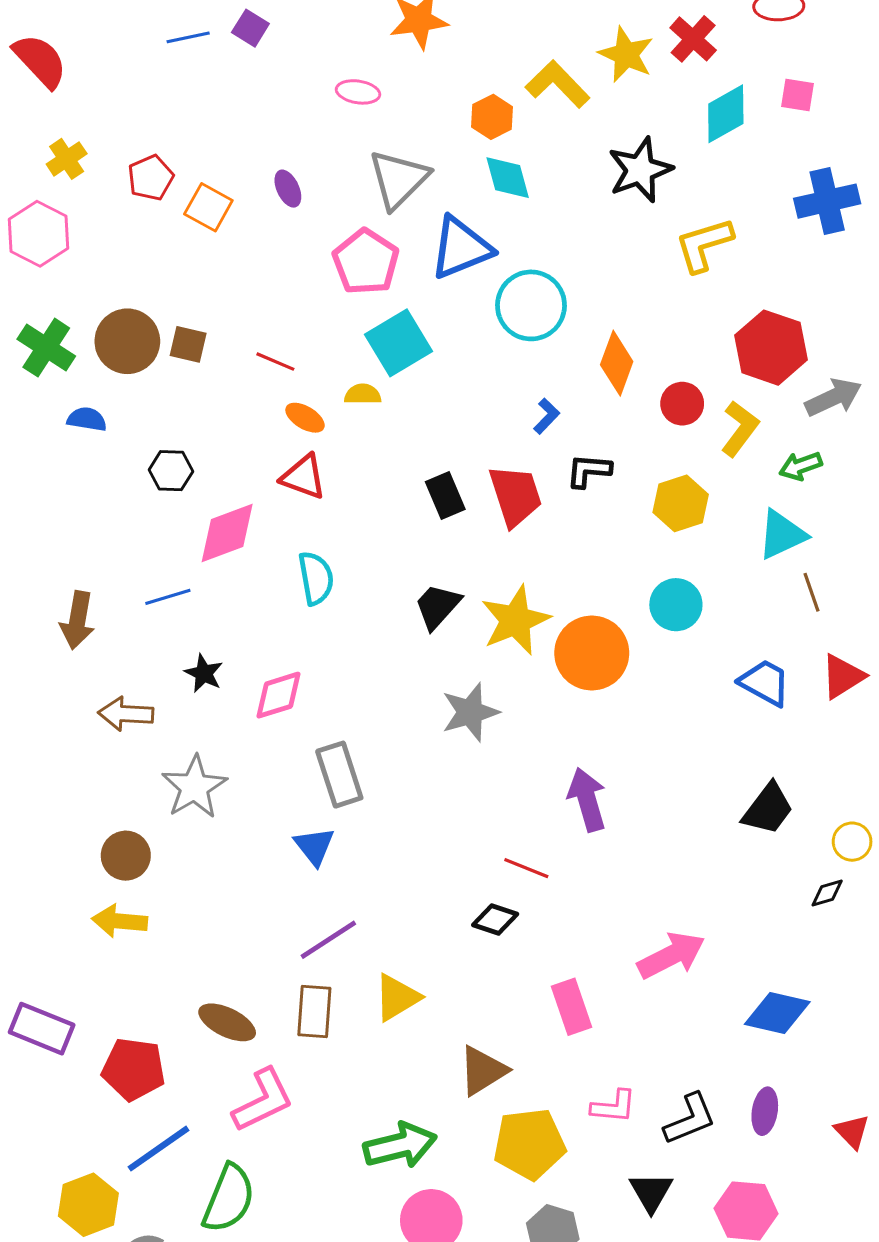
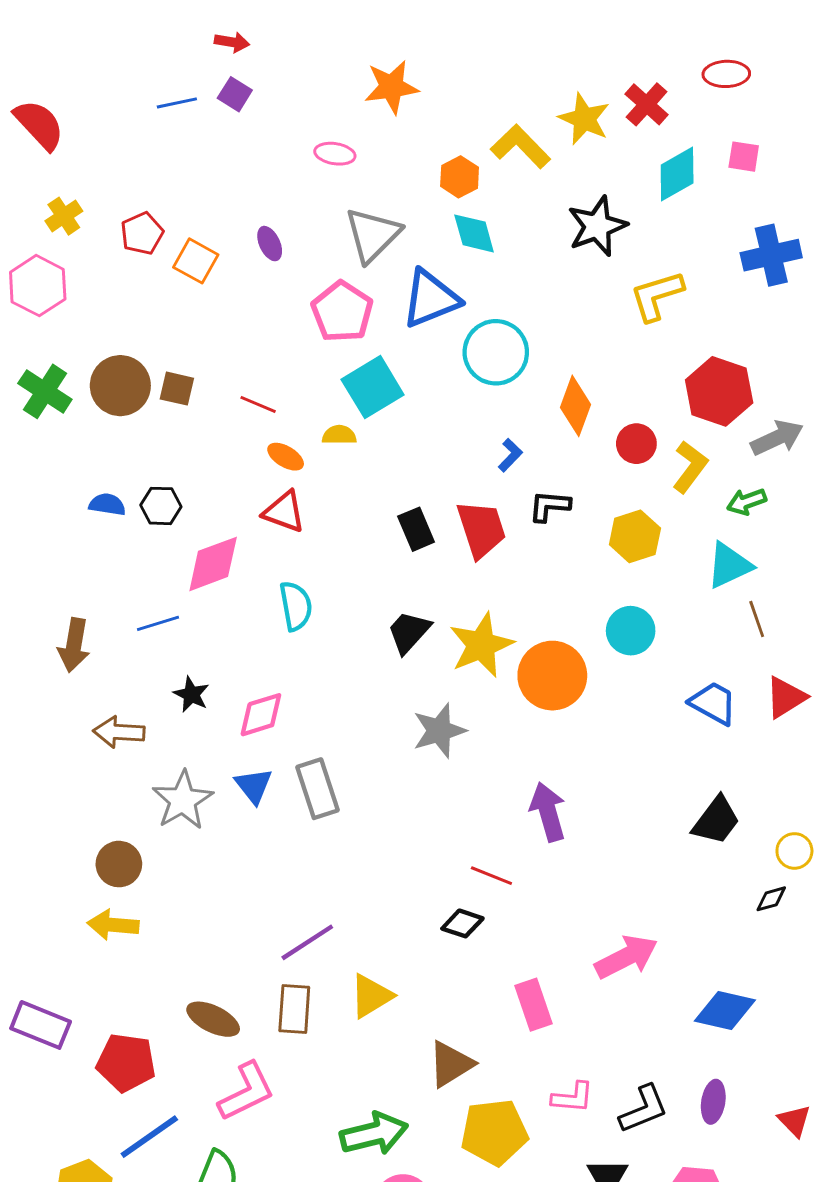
blue semicircle: (87, 419) -> (107, 504), moved
blue triangle: (314, 846) -> (254, 786), moved

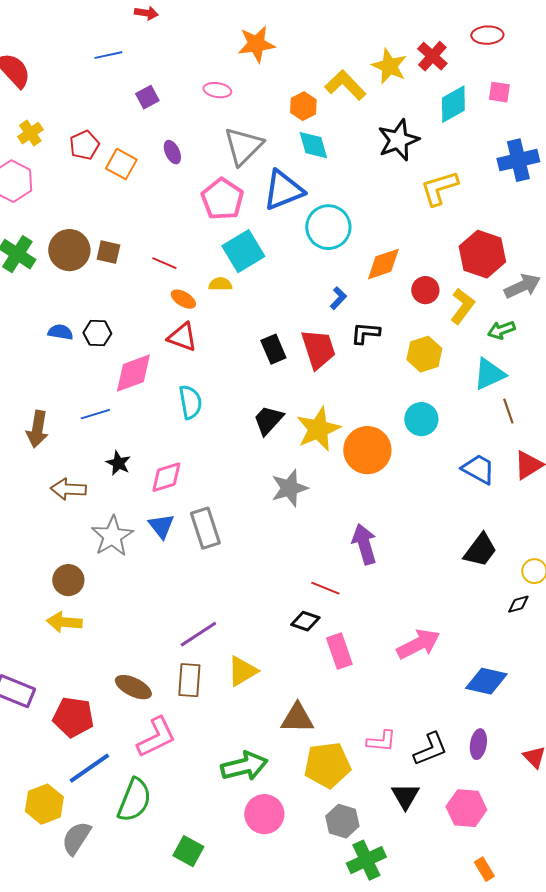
purple square: (235, 94) -> (147, 97), moved, turned 30
orange diamond: (576, 406) -> (383, 264), turned 51
pink rectangle: (533, 1005) -> (339, 651), moved
brown triangle: (451, 1064) -> (297, 718), turned 33

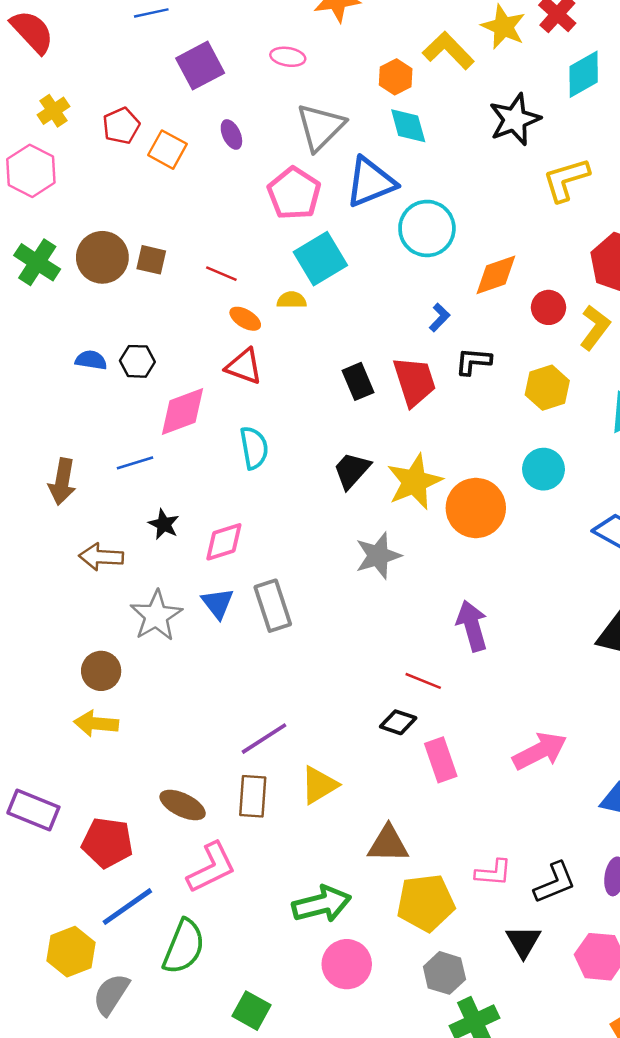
purple square: (147, 97) -> (200, 66), size x1.6

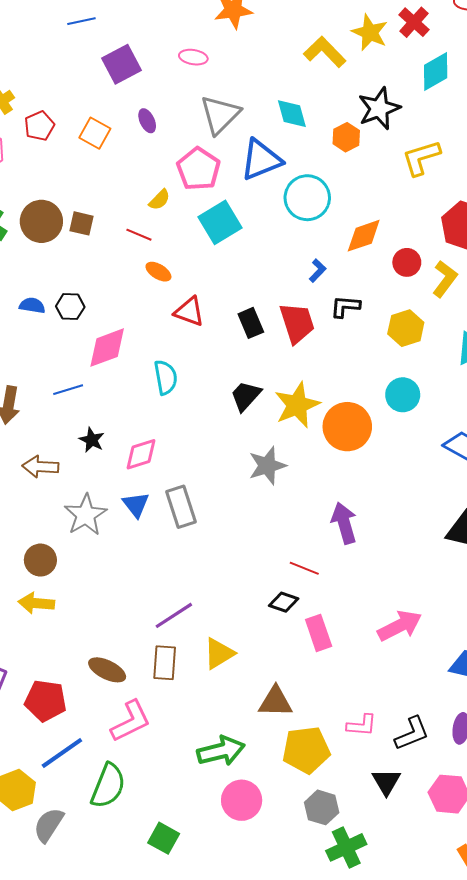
orange hexagon: (396, 77) -> (346, 137), moved
red pentagon: (121, 126) -> (39, 126), moved
yellow semicircle: (292, 300) -> (159, 200), moved, turned 135
red triangle: (244, 366) -> (189, 312), moved

